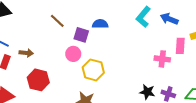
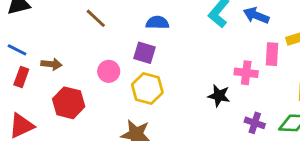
purple square: (81, 35) -> (144, 53), moved
pink circle: (73, 54) -> (109, 71), moved
black star: (147, 92) -> (219, 96), moved

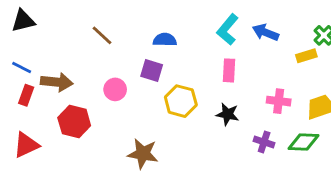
pink rectangle: (272, 54) -> (229, 70), moved
brown arrow: (51, 64) -> (57, 82), size x1.5
pink cross: (246, 73) -> (279, 101), moved
yellow hexagon: (147, 89) -> (181, 101), moved

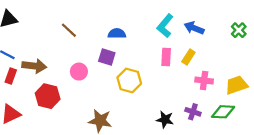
yellow rectangle: (306, 56) -> (188, 57), moved, turned -40
black star: (228, 114) -> (165, 120), moved

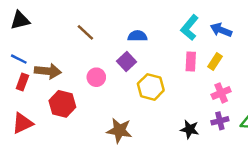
purple square: (107, 57) -> (127, 61), turned 30
pink cross: (204, 80) -> (221, 93), moved, turned -30
purple cross: (193, 112) -> (220, 121), turned -32

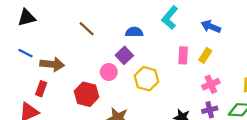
cyan L-shape: (190, 28) -> (170, 18), moved
pink circle: (96, 77) -> (109, 72), moved
red rectangle: (22, 82) -> (41, 89), moved
red hexagon: (62, 104) -> (87, 94), moved

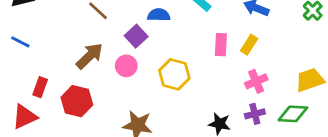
purple square: (124, 55) -> (136, 36), moved
brown arrow: (52, 64) -> (90, 56), moved, turned -50
red hexagon: (87, 94) -> (77, 101), moved

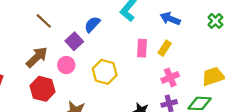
blue semicircle: (159, 15) -> (92, 24), turned -48
red hexagon: (77, 101) -> (43, 89), moved

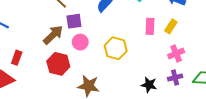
purple square: (74, 41) -> (74, 21), moved, turned 35

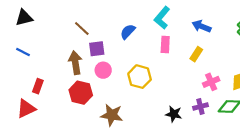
pink rectangle: (150, 26) -> (165, 44), moved
brown arrow: (53, 35) -> (75, 63), turned -55
pink cross: (176, 54) -> (211, 82), moved

